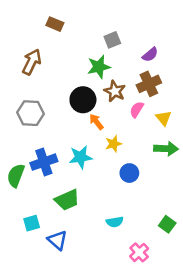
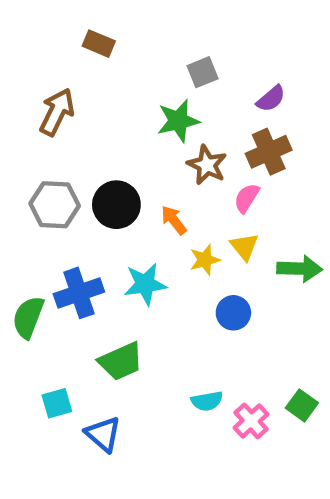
black circle: (83, 100) -> (116, 205), moved
yellow triangle: (164, 118) -> (244, 247), moved
pink cross: (139, 252) -> (251, 421), moved

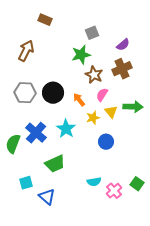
pink semicircle: (247, 198) -> (102, 95), moved
green arrow: (300, 269) -> (133, 107), moved
cyan star: (145, 284) -> (66, 129), turned -30
blue cross: (79, 293) -> (36, 133), turned -30

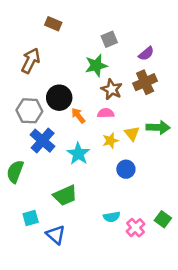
black circle: (53, 93) -> (59, 98), moved
pink semicircle: (102, 95) -> (106, 113), moved, turned 56
orange arrow: (79, 100) -> (78, 116), moved
blue cross: (36, 133) -> (43, 141), moved

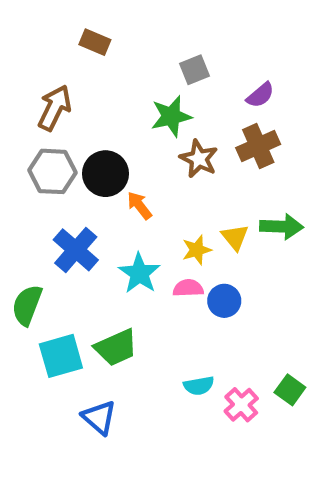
gray hexagon: (29, 111) -> (52, 171), moved
pink semicircle: (106, 113) -> (188, 288), moved
cyan square: (31, 218) -> (61, 356), moved, size x1.5

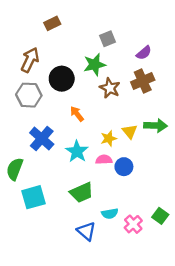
brown rectangle: (95, 42) -> (52, 23), turned -49
black circle: (105, 174) -> (62, 79), moved
green trapezoid: (116, 347) -> (82, 192), moved
blue triangle: (99, 417) -> (86, 231), moved

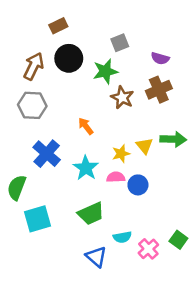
purple semicircle: (144, 53) -> (160, 58), turned 56
black circle: (62, 79) -> (69, 58), moved

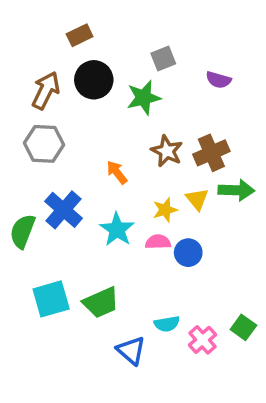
brown cross: (159, 90) -> (211, 153), moved
brown star: (122, 97) -> (167, 151), moved
green semicircle: (17, 188) -> (23, 231), moved
green trapezoid: (91, 214) -> (101, 302), moved

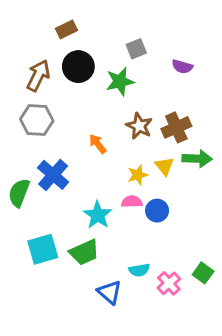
cyan star: (117, 229) -> (98, 215), moved

